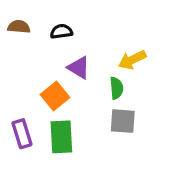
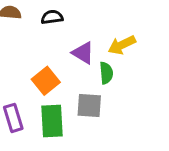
purple triangle: (79, 68) -> (83, 53), moved
gray square: (123, 121) -> (89, 106), moved

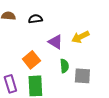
green semicircle: (106, 73) -> (64, 66), moved
gray square: (89, 106) -> (82, 76), moved

